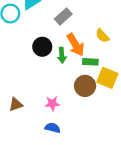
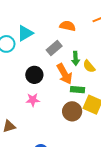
green arrow: (62, 55) -> (76, 58), moved
pink star: (52, 103) -> (33, 100), moved

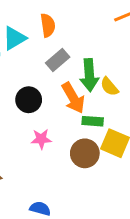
orange semicircle: (68, 26) -> (48, 25), moved, turned 70
green arrow: (76, 58) -> (89, 75), size x1.5
pink star: (33, 100) -> (41, 139), moved

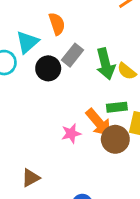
orange arrow: (73, 98) -> (99, 123), moved
black circle: (29, 100) -> (48, 68), moved

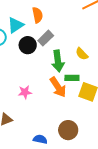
green arrow: (105, 64) -> (58, 61), moved
pink star: (71, 133) -> (25, 92), moved
brown circle: (115, 139) -> (68, 130), moved

